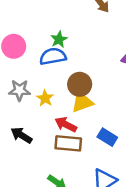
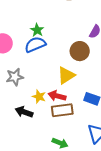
brown circle: (80, 84) -> (80, 51), moved
yellow star: (45, 98) -> (39, 97), moved

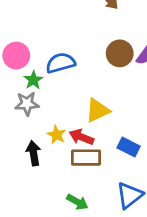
green star: (37, 30) -> (33, 80), moved
brown circle: (80, 51) -> (120, 53), moved
black arrow: (24, 112) -> (33, 153), turned 54

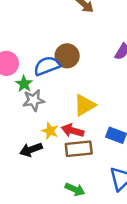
brown circle: (120, 53) -> (67, 56), moved
gray star: (27, 104) -> (34, 100), moved
black arrow: (33, 153) -> (31, 150), turned -95

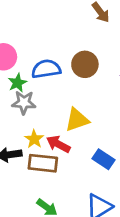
brown circle: (67, 56) -> (85, 64), moved
brown rectangle: (79, 149) -> (43, 163), moved

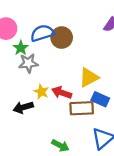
brown circle: (85, 64) -> (62, 38), moved
yellow triangle: (77, 120) -> (89, 77), moved
brown rectangle: (43, 163) -> (82, 108), moved

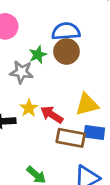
blue semicircle: (42, 33) -> (66, 31), moved
green star: (21, 48) -> (38, 55), moved
blue rectangle: (100, 99) -> (94, 133), turned -30

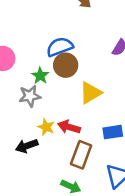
yellow triangle: (87, 105) -> (90, 93), moved
brown rectangle: (71, 138) -> (81, 155), moved, turned -64

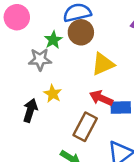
red arrow: (69, 127) -> (101, 98), moved
black arrow: (27, 146) -> (30, 110), turned 120

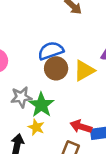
green star: (53, 40) -> (41, 105), moved, size x1.5
yellow triangle: (103, 64) -> (84, 71), moved

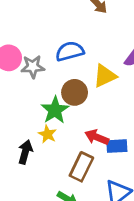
brown circle: (56, 68) -> (75, 92), moved
gray star: (21, 97) -> (33, 67), moved

